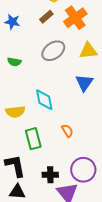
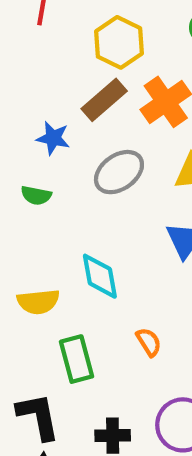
brown rectangle: (46, 17) -> (104, 100), size x1.5
blue star: (12, 22) -> (53, 138), moved

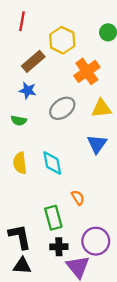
brown rectangle: (104, 100) -> (33, 61), moved
yellow semicircle: (38, 302) -> (20, 163), moved, turned 90
green rectangle: (76, 359) -> (53, 218), moved

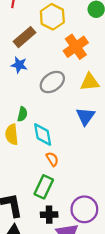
green semicircle: (19, 121) -> (22, 114), moved, turned -88
orange semicircle: (78, 198) -> (52, 159), moved
green rectangle: (53, 218) -> (44, 187), turned 40

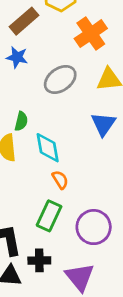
purple circle: (84, 209) -> (94, 227), moved
black cross: (49, 215) -> (39, 260), moved

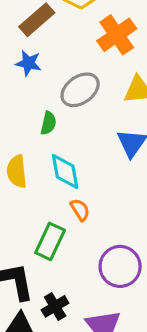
green semicircle: (21, 121) -> (48, 123), moved
green rectangle: (49, 216) -> (50, 241), moved
black cross: (39, 260) -> (55, 306), turned -30

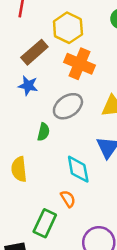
orange cross: (117, 35) -> (79, 64), moved, turned -32
cyan diamond: (65, 171) -> (78, 169), moved

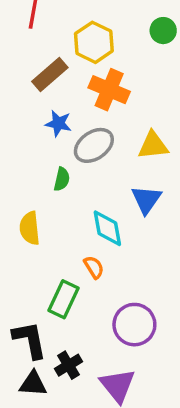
blue star: (28, 86) -> (58, 123), moved

